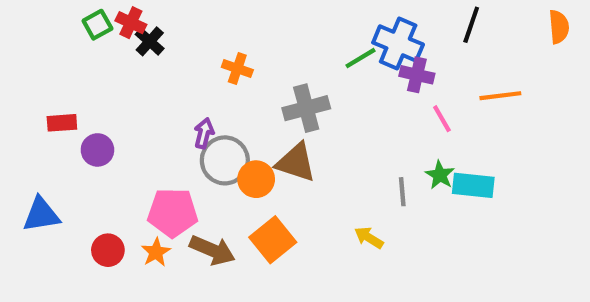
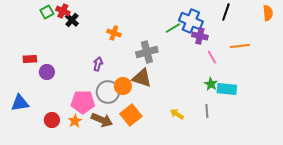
gray circle: (225, 160) -> (108, 92), moved
gray line: (402, 192) -> (207, 111), moved

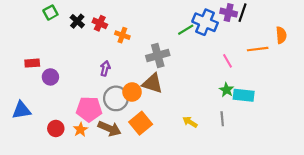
red cross: (63, 11) -> (100, 23), moved
orange semicircle: (268, 13) -> (281, 35), moved
purple cross: (200, 36) -> (229, 13), moved

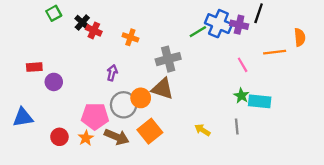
purple cross: (229, 13) -> (239, 25), moved
red cross: (100, 23) -> (94, 30), moved

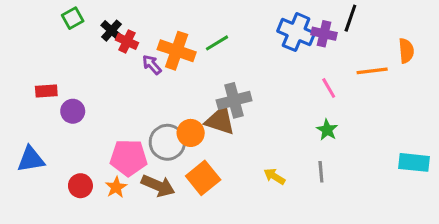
green line: (198, 32) -> (217, 43), moved
orange cross: (130, 37) -> (177, 51), size x1.6
gray cross: (168, 59) -> (234, 100), moved
purple arrow: (112, 73) -> (152, 65), moved, turned -56
cyan rectangle: (260, 101) -> (414, 162), moved

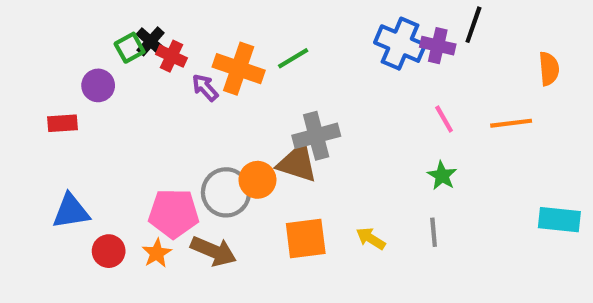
green square: (73, 18) -> (130, 48), moved
orange line: (372, 71) -> (511, 123), moved
purple circle: (73, 111) -> (98, 85), moved
blue triangle: (31, 159) -> (71, 211), moved
orange square: (203, 178) -> (306, 239), moved, turned 32

